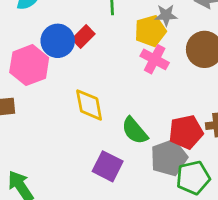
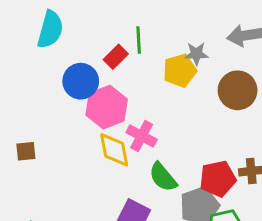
red rectangle: (83, 37) -> (116, 57), moved
pink cross: (155, 59) -> (142, 136), moved
pink hexagon: (29, 65) -> (107, 107), moved

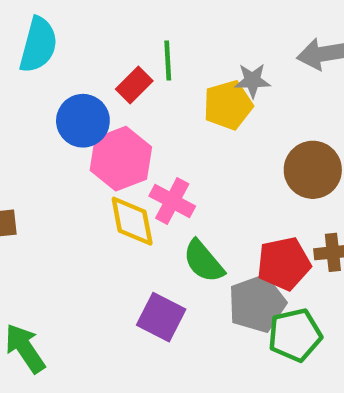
brown circle: (238, 90) -> (313, 170), moved

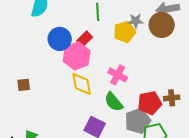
red rectangle: (134, 85) -> (85, 39), moved
brown circle: (313, 170) -> (162, 25), moved
pink cross: (172, 201) -> (118, 75), moved

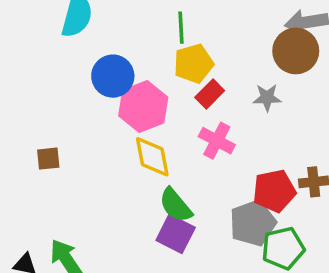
gray star: (136, 21) -> (267, 98), moved
yellow pentagon: (125, 32) -> (194, 64), moved
red rectangle: (85, 39) -> (210, 94), moved
green semicircle: (114, 102) -> (176, 205), moved

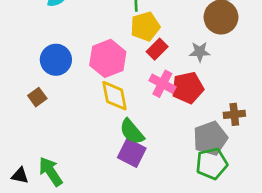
blue circle: (113, 76) -> (56, 60), moved
brown square: (48, 159) -> (37, 97), turned -30
red pentagon: (274, 191) -> (188, 88), moved
gray pentagon: (253, 223) -> (210, 138), moved

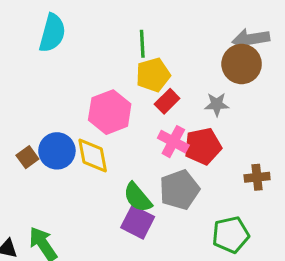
blue circle: (56, 60) -> (57, 151), moved
yellow diamond: (114, 96) -> (93, 156), moved
gray pentagon: (210, 138) -> (179, 190), moved

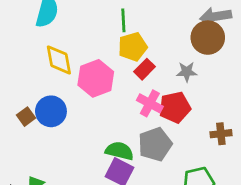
yellow diamond: (93, 156) -> (59, 60), moved
green semicircle: (138, 197) -> (119, 151), turned 144

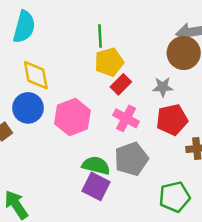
pink hexagon: (96, 78) -> (72, 117), moved
red pentagon: (175, 107) -> (172, 120), moved
blue circle: (51, 111) -> (28, 108), moved

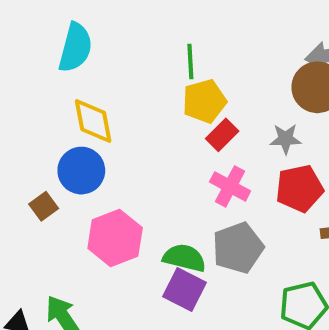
pink hexagon: (72, 117) -> (115, 238), moved

